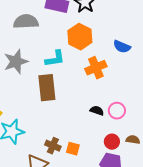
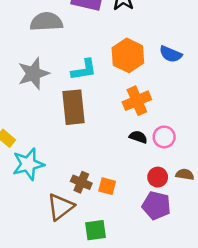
orange hexagon: (80, 37) -> (128, 55), moved
orange cross: (96, 68) -> (137, 101), moved

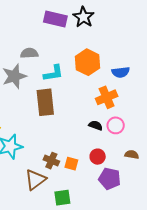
gray semicircle: (46, 22) -> (29, 53), moved, size x0.7
blue semicircle: (171, 54) -> (121, 72), moved, turned -30
orange cross: (137, 101) -> (107, 97), moved
red circle: (158, 177) -> (98, 157), moved

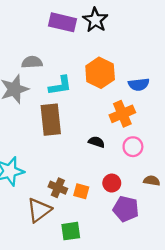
black semicircle: (96, 125) -> (97, 142), moved

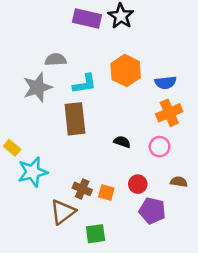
orange cross: (122, 114) -> (169, 113), moved

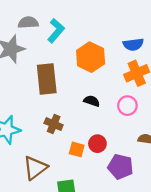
orange hexagon: (126, 70) -> (91, 57), moved
cyan L-shape: (85, 84) -> (56, 31), moved, turned -40
red circle: (138, 184) -> (97, 144), moved
brown cross: (82, 189) -> (54, 124), moved

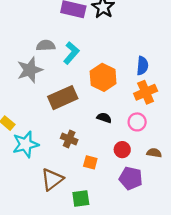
blue semicircle: (133, 44) -> (142, 66), turned -78
brown rectangle: (47, 79) -> (63, 98), turned 72
red circle: (97, 144) -> (122, 150), moved

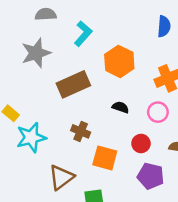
gray semicircle: (46, 45) -> (46, 14), moved
blue semicircle: (142, 66) -> (164, 26), moved
orange square: (90, 162) -> (105, 158), size x1.5

